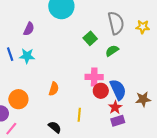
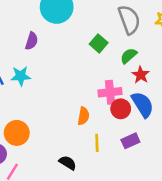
purple semicircle: (29, 29) -> (32, 41), moved
orange semicircle: (54, 89) -> (83, 116), moved
red star: (115, 107) -> (141, 75), moved
purple rectangle: (118, 121) -> (130, 141), moved

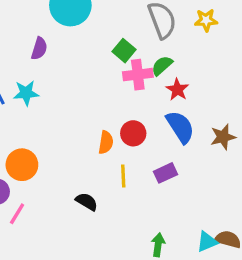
pink cross: (110, 92) -> (138, 75), moved
red circle: (121, 109) -> (133, 133), moved

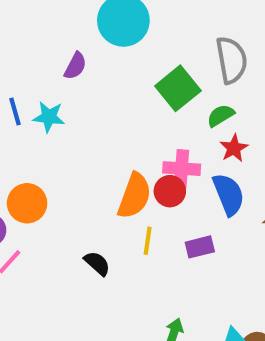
green square: (124, 51) -> (178, 88), size x1.5
pink cross: (138, 75) -> (182, 169), moved
orange semicircle: (106, 142) -> (134, 196), size x1.6

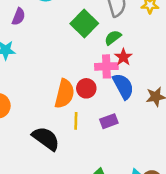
pink cross: (182, 169) -> (106, 66), moved
black semicircle: (97, 263) -> (46, 138), size x1.6

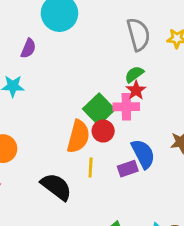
green square: (84, 23) -> (99, 109), moved
red star: (123, 57) -> (136, 90), moved
blue semicircle: (123, 86) -> (143, 154), moved

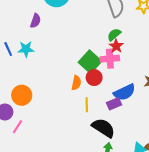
orange semicircle: (78, 137) -> (76, 83), size x0.6
blue semicircle: (143, 154) -> (125, 92), turned 95
black semicircle: (56, 187) -> (103, 128), moved

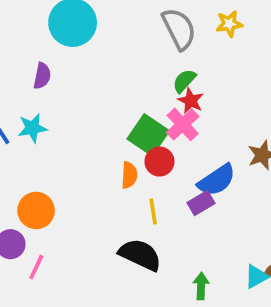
pink cross: (110, 59) -> (183, 124), turned -30
black semicircle: (103, 128) -> (140, 255), moved

